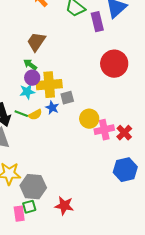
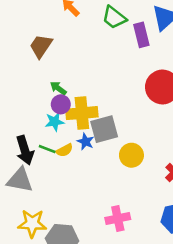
brown trapezoid: (36, 42) -> (41, 46), moved
gray square: (67, 98) -> (104, 129), size x1.6
pink cross: (104, 130) -> (118, 218), moved

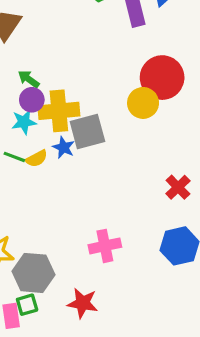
yellow circle: (131, 155) -> (143, 103), moved

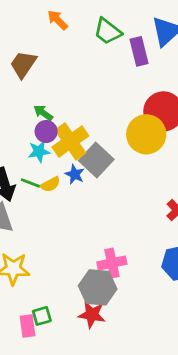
yellow circle: (143, 103) -> (146, 134), size x1.4
yellow cross: (59, 111) -> (70, 141), turned -30
gray square: (87, 132) -> (96, 160), turned -32
gray hexagon: (33, 273) -> (98, 287), moved

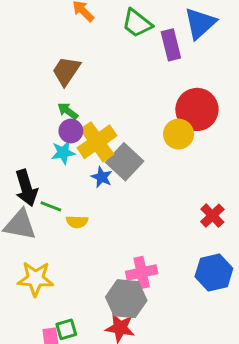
brown trapezoid: (23, 64) -> (66, 71), moved
yellow circle: (146, 134) -> (179, 134), size x0.7
green line: (30, 183) -> (51, 206), moved
yellow semicircle: (50, 184) -> (77, 222), moved, turned 30

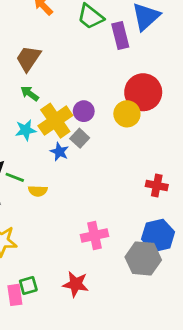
purple circle: (71, 131) -> (84, 111), moved
gray square: (125, 162) -> (80, 138), size x0.6
red cross: (212, 216) -> (157, 185), turned -35
gray hexagon: (126, 299) -> (143, 258), moved

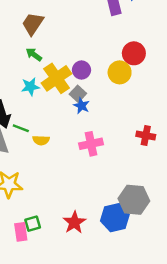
red circle: (143, 92) -> (134, 53), size x0.7
blue star: (59, 152) -> (82, 106), moved
pink cross: (95, 235) -> (91, 144), moved
blue hexagon: (158, 235) -> (115, 218), moved
red star: (76, 284) -> (74, 222), turned 30

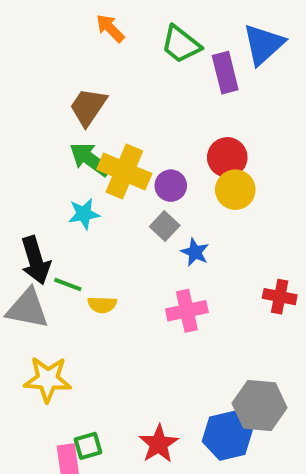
red circle: (134, 53) -> (227, 157), moved
green arrow: (34, 55) -> (90, 159), size x1.5
yellow cross: (57, 78) -> (124, 171), moved, turned -32
blue star: (82, 106) -> (195, 252), moved

